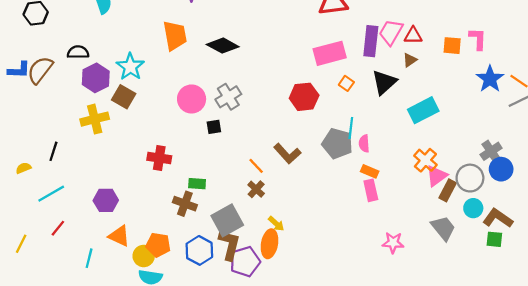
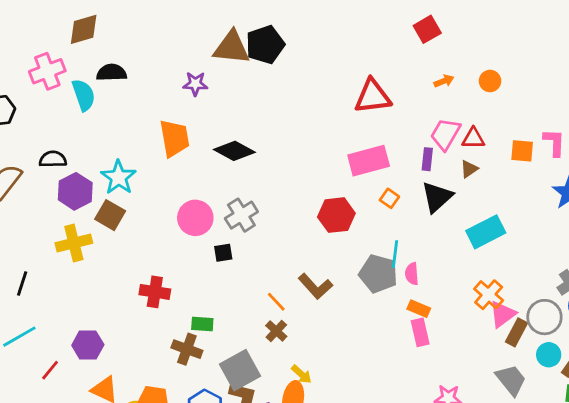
purple rectangle: (371, 41) -> (427, 159), moved, size x0.6
red line: (58, 228) -> (50, 370), moved

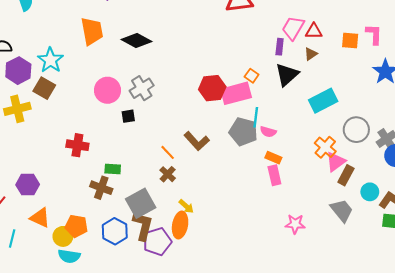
pink rectangle: (369, 161) -> (236, 93), moved
pink semicircle: (412, 274) -> (268, 132), turned -70
gray circle: (544, 317) -> (356, 130), moved

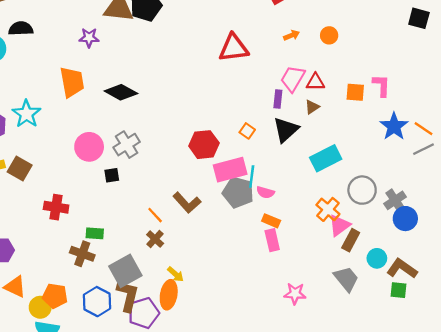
brown square: (44, 88) -> (20, 168), moved
pink rectangle: (236, 93) -> (230, 170), moved

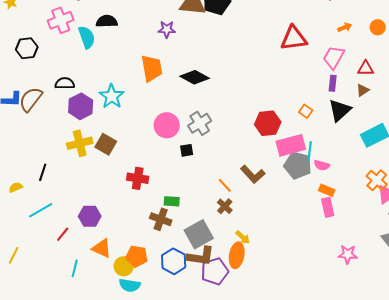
pink trapezoid: (293, 79) -> (334, 57), moved
brown L-shape: (128, 296) -> (201, 256), turned 84

